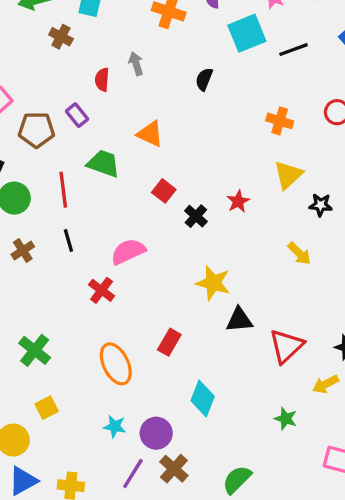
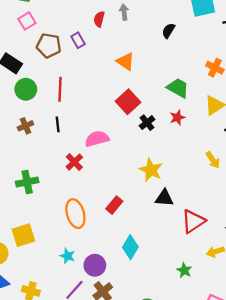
green trapezoid: (103, 164) -> (178, 88), moved
red square: (164, 191) -> (128, 102), size x1.5
green cross: (35, 350) -> (27, 182), moved, turned 30
yellow square: (47, 408) -> (23, 235), size x1.5

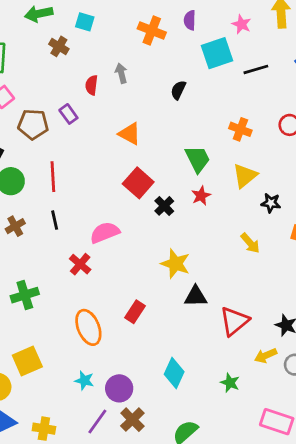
green trapezoid: (178, 88) -> (198, 159), turned 40
cyan diamond: (130, 247) -> (174, 373), moved

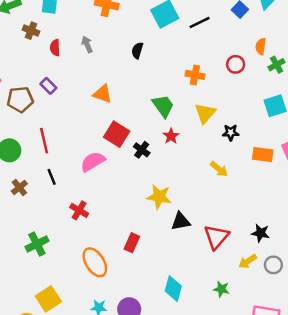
red semicircle: (92, 85) -> (55, 48), moved
pink semicircle: (105, 233) -> (93, 162), moved

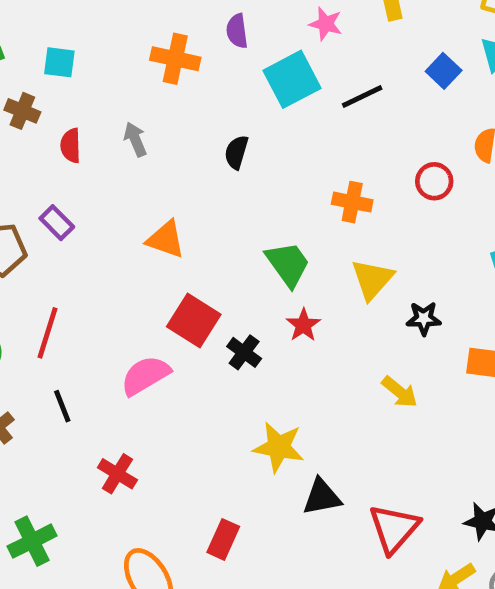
red line: (44, 141) -> (48, 333), turned 30

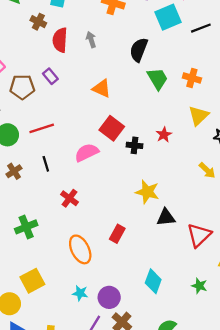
red semicircle: (71, 146) -> (60, 40), size x1.5
black semicircle: (236, 152) -> (139, 50), size x1.5
green trapezoid: (288, 264) -> (157, 79), moved
red line: (48, 333) -> (42, 128), turned 50
black cross: (244, 352) -> (135, 145), turned -35

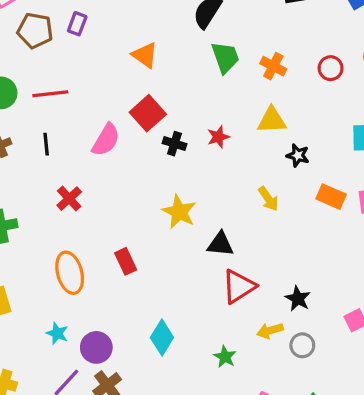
purple rectangle: (50, 76) -> (77, 24), turned 49
yellow triangle: (199, 116) -> (272, 120), turned 30
pink semicircle: (87, 153) -> (106, 140), turned 135
black triangle: (166, 217) -> (220, 244), moved
red rectangle: (117, 234) -> (126, 261), turned -66

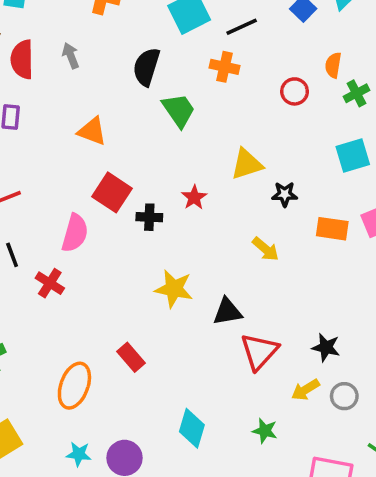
orange cross: (273, 66) -> (225, 67), moved
red cross: (69, 199) -> (50, 283), moved
orange ellipse: (70, 273) -> (74, 386), turned 51

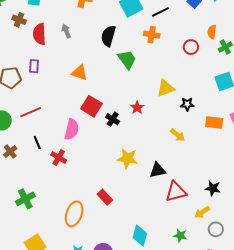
black cross: (149, 217) -> (113, 119), turned 32
red triangle: (259, 351) -> (176, 192), turned 35
gray circle: (344, 396) -> (216, 229), moved

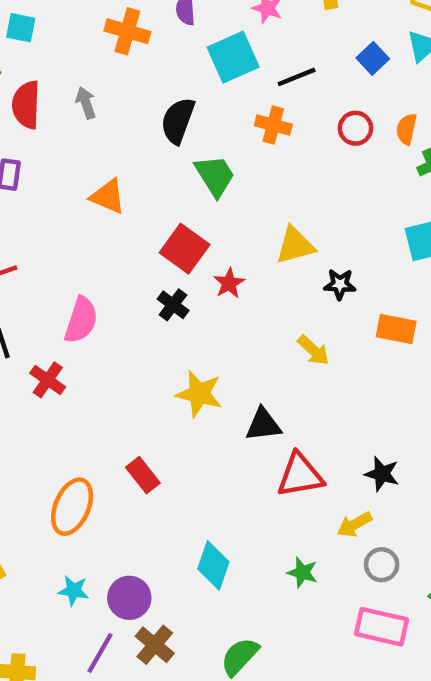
red circle: (191, 47) -> (355, 128), moved
red square: (91, 106) -> (185, 249), moved

